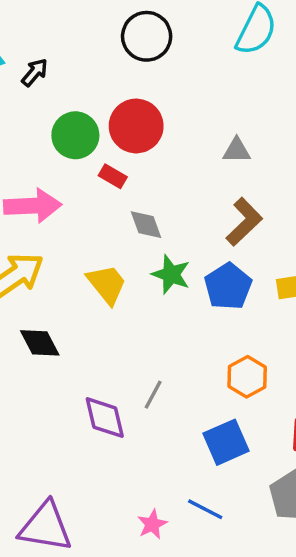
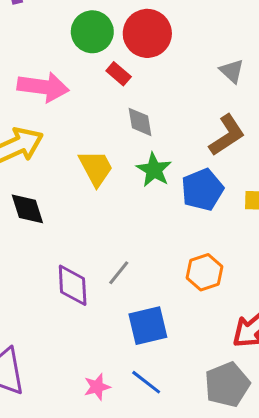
gray triangle: (237, 150) -> (232, 71), turned 32
blue square: (226, 442) -> (148, 326), moved

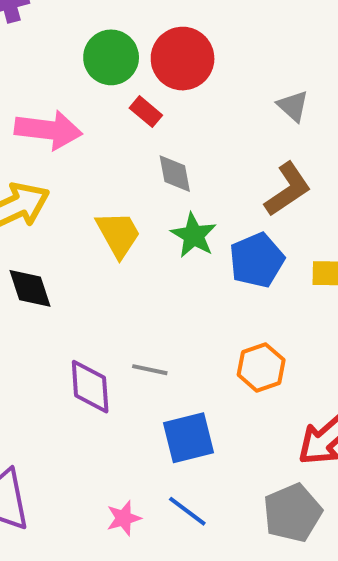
gray line: (119, 273) -> (150, 370), turned 64

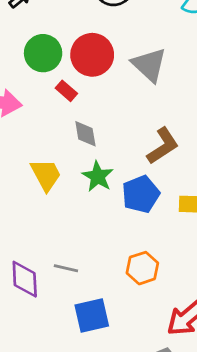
gray triangle: (293, 106) -> (149, 65), moved, size x1.6

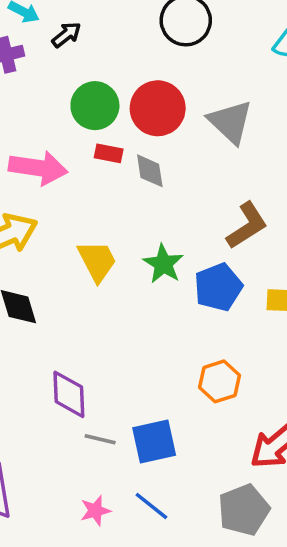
red rectangle: (66, 91) -> (109, 153), moved, turned -30
gray diamond: (85, 134) -> (150, 171), moved
gray line: (66, 268) -> (100, 439), moved

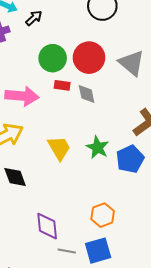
orange hexagon: (219, 381) -> (103, 215), moved

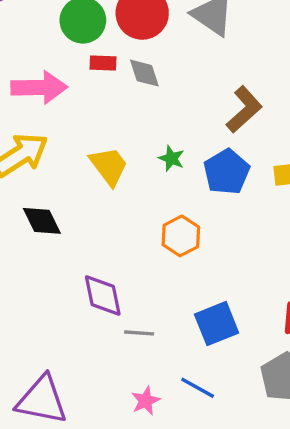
green star: (97, 147) -> (171, 158), size x0.7
orange hexagon: (103, 215) -> (181, 236), moved
blue square: (98, 251) -> (217, 324), moved

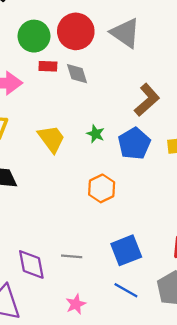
purple diamond: (103, 296) -> (31, 264), moved
blue line: (198, 388) -> (126, 290), moved

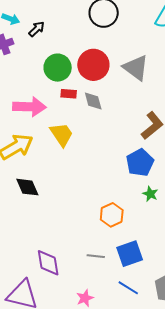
green star: (96, 134) -> (150, 194), moved
yellow trapezoid: (51, 139) -> (62, 134), moved
orange hexagon: (102, 188) -> (112, 215), moved
gray line: (72, 256) -> (96, 256), moved

